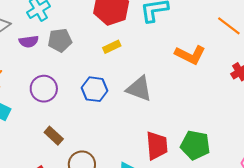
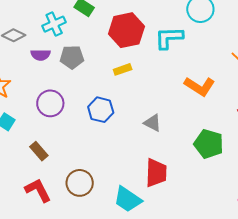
gray triangle: (139, 89) -> (152, 123), moved, size x0.7
brown rectangle: (54, 136) -> (39, 151), moved
green pentagon: (195, 145) -> (209, 144), moved

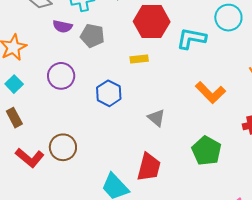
brown rectangle: (39, 151) -> (14, 118), moved
brown circle: (80, 183) -> (63, 147), moved
red L-shape: (38, 190) -> (30, 158), turned 144

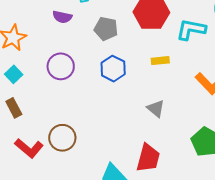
gray pentagon: (92, 36) -> (106, 29), moved
yellow rectangle: (139, 59) -> (160, 61), moved
blue hexagon: (109, 93) -> (113, 69), moved

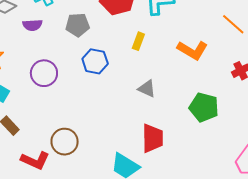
yellow rectangle: (160, 61) -> (138, 41), turned -48

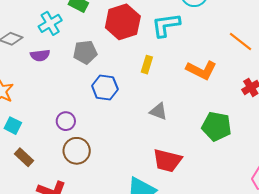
purple circle: (44, 73) -> (66, 121), moved, size x0.7
red trapezoid: (153, 138) -> (167, 161), turned 108
brown circle: (65, 142) -> (77, 151), moved

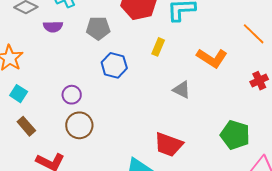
gray triangle: (158, 111) -> (182, 90), moved
green pentagon: (217, 126) -> (235, 135), moved

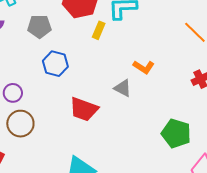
yellow rectangle: (158, 47) -> (99, 30), moved
orange L-shape: (212, 58) -> (144, 67), moved, size x0.7
red trapezoid: (169, 145) -> (84, 109), moved

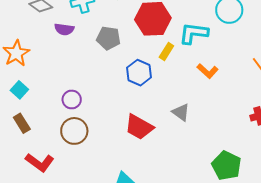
blue hexagon: (55, 64) -> (139, 73), moved
orange L-shape: (144, 67) -> (208, 71), moved

